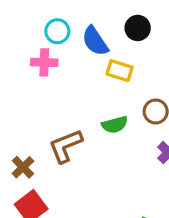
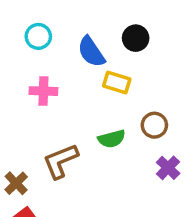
cyan circle: (57, 31) -> (38, 36), moved
pink cross: (44, 62) -> (43, 91), moved

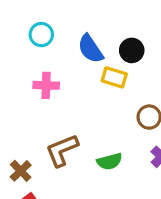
black circle: (136, 38) -> (132, 50), moved
green semicircle: (112, 139) -> (109, 161), moved

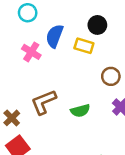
blue semicircle: (90, 49) -> (55, 36), moved, turned 55
pink cross: (46, 85) -> (31, 52), turned 30

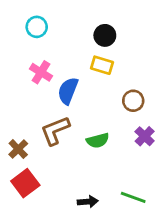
black circle: (97, 25) -> (105, 35), moved
blue semicircle: (55, 36) -> (68, 91), moved

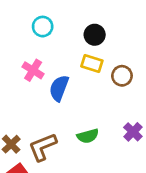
cyan circle: (37, 27) -> (43, 27), moved
brown circle: (133, 101) -> (122, 76), moved
brown L-shape: (55, 131) -> (43, 147), moved

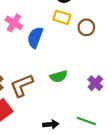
purple cross: (133, 132) -> (95, 83), moved

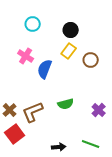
yellow rectangle: (62, 17) -> (69, 51), turned -70

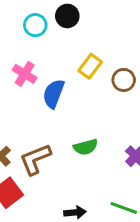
black circle: (71, 30) -> (67, 16), moved

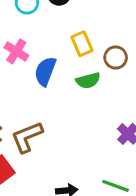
yellow rectangle: (90, 66) -> (82, 44), turned -60
green semicircle: (86, 147) -> (88, 80), moved

